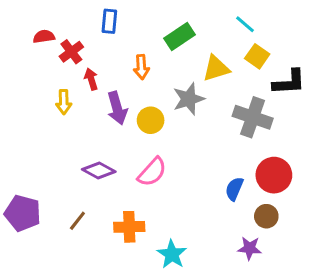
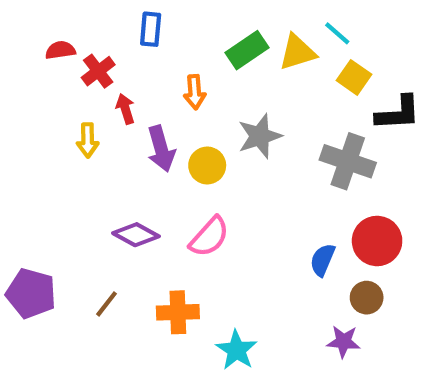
yellow triangle: (216, 68) -> (297, 52), moved

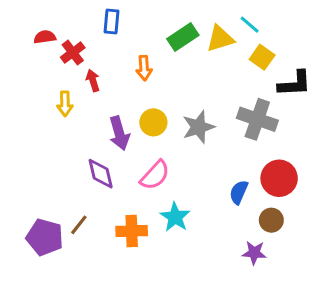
gray star: (260, 136) -> (198, 127), moved
purple arrow: (161, 149) -> (119, 133), moved
purple diamond: (136, 235) -> (101, 174), turned 48
purple pentagon: (31, 293) -> (45, 237), moved
cyan star: (237, 350) -> (175, 217), moved

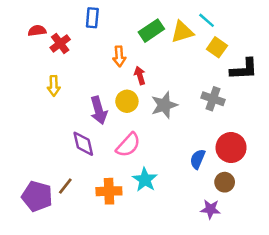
red arrow: (93, 80) -> (140, 76), moved
gray cross: (257, 119) -> (213, 99), size x0.7

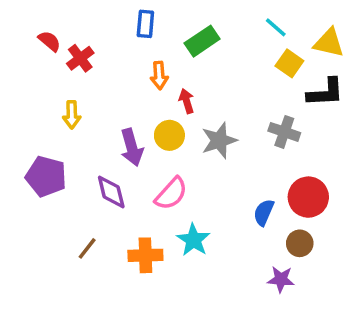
blue rectangle: (92, 18) -> (145, 24), moved
red semicircle: (37, 31) -> (49, 41), turned 48
yellow triangle: (182, 32) -> (329, 43), moved, turned 30
purple pentagon: (37, 196) -> (46, 176), moved

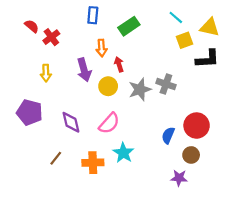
yellow square: (289, 63) -> (185, 40), turned 35
gray cross: (284, 132) -> (166, 84), moved
purple arrow: (132, 147) -> (84, 70), moved

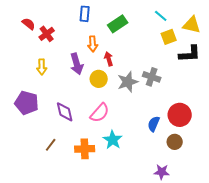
purple star: (179, 178) -> (162, 172), moved

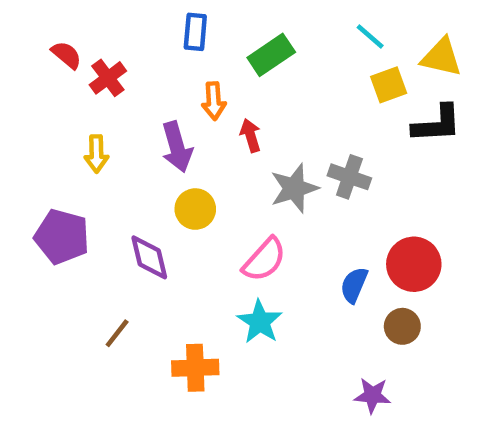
yellow circle: (99, 79) -> (195, 209), moved
pink semicircle: (100, 113) -> (264, 260), moved
orange cross: (85, 149) -> (195, 368), moved

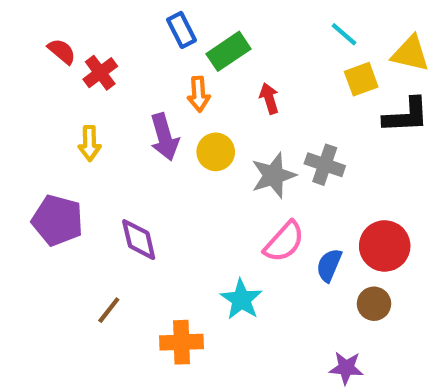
blue rectangle: (195, 32) -> (182, 30), turned -32
green rectangle: (271, 55) -> (229, 51), moved
red arrow: (251, 135) -> (269, 98), moved
yellow circle: (195, 209) -> (216, 152), moved
pink semicircle: (264, 260) -> (284, 242), moved

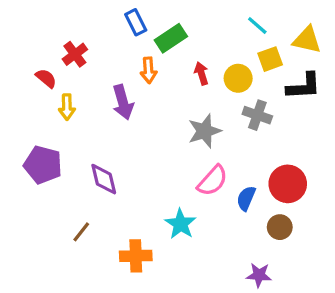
red semicircle: (62, 51) -> (46, 78), moved
yellow circle: (216, 152) -> (238, 78), moved
gray cross: (325, 165) -> (257, 115), moved

